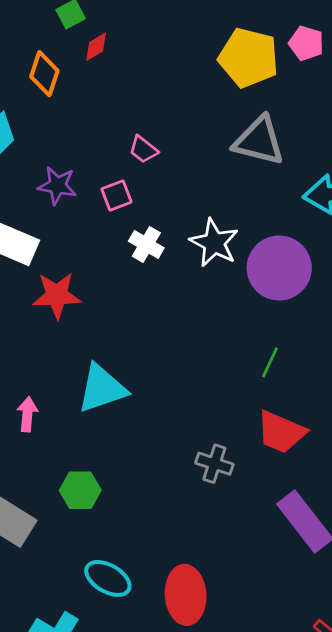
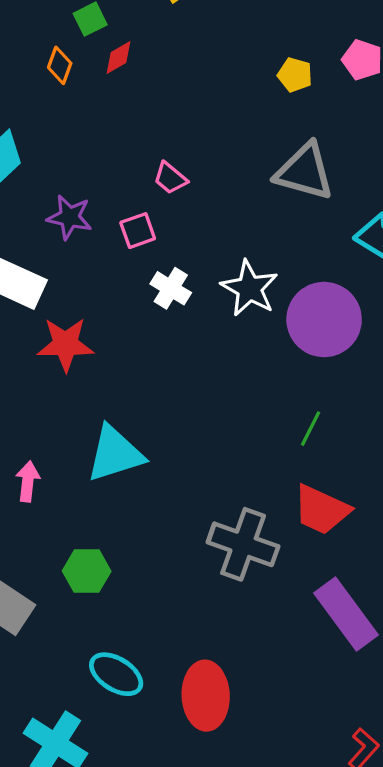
yellow pentagon: (249, 58) -> (295, 75), size x0.5
orange diamond: (44, 74) -> (60, 65), moved, size x0.7
gray cross: (214, 464) -> (243, 544), size x1.6

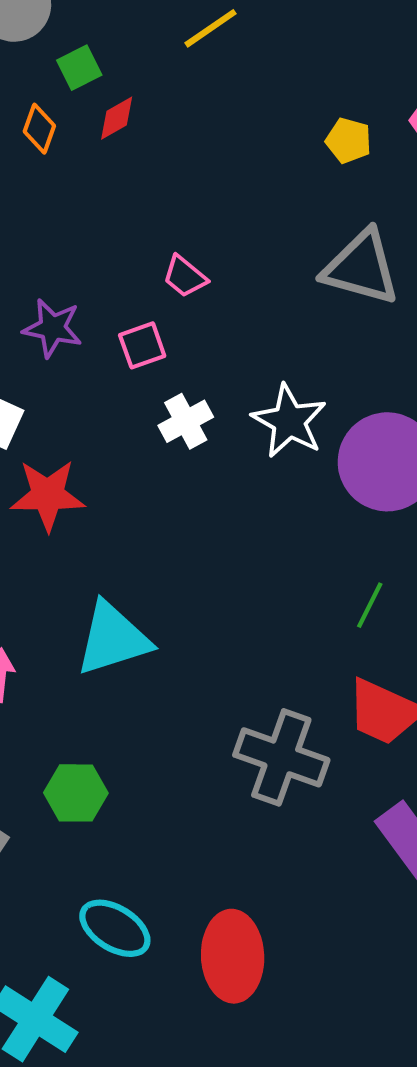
white cross: (171, 288) -> (186, 421), turned 30

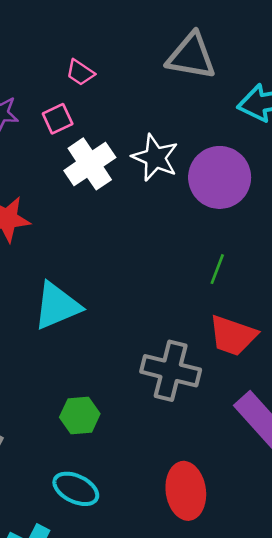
white cross: (186, 421) -> (90, 164), size x1.5
green hexagon: (76, 793) -> (80, 415), moved
red ellipse: (233, 956) -> (186, 491), moved

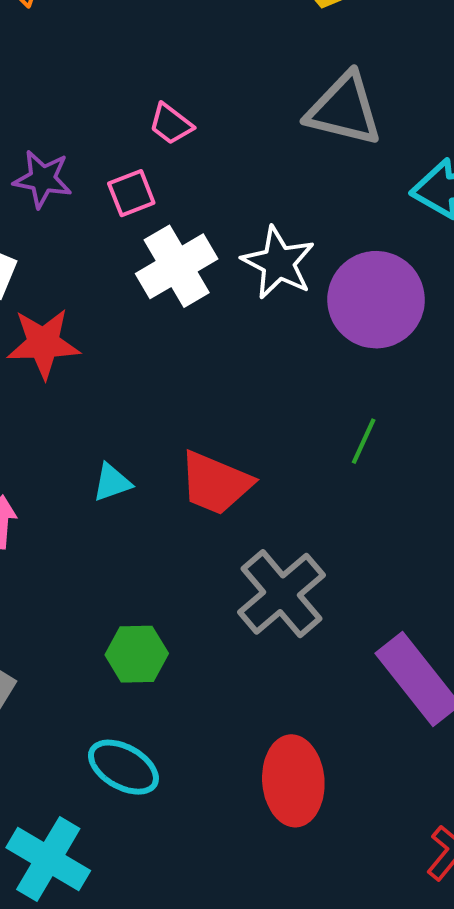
cyan triangle: (57, 306) -> (112, 482), size x0.5
red trapezoid: (233, 336) -> (216, 483), moved
gray cross: (171, 371) -> (282, 594), turned 32

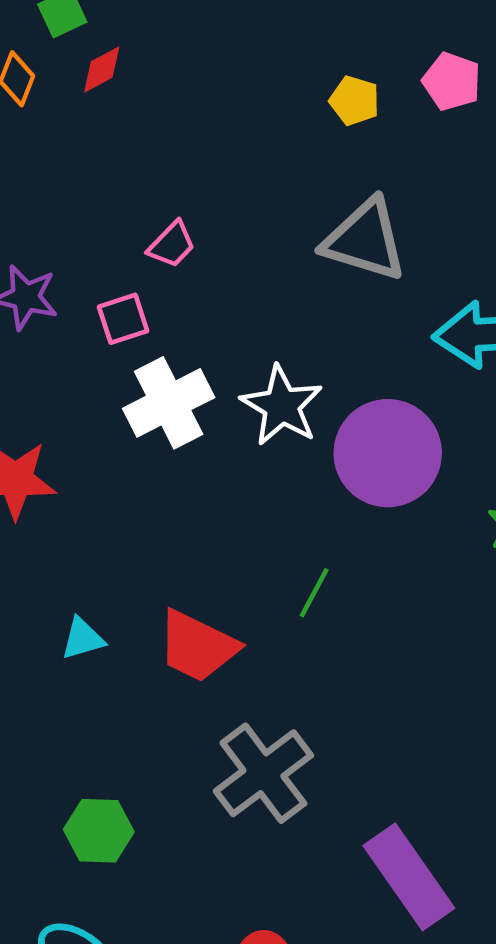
pink trapezoid: (171, 124) -> (172, 245), turned -87
green line: (364, 441) -> (314, 593), moved

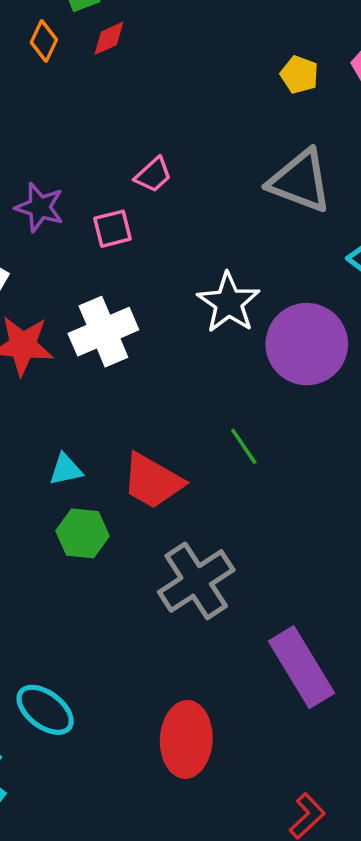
white cross: (169, 403) -> (103, 332), moved
green line: (314, 593) -> (244, 446), turned -66
green hexagon: (99, 831) -> (83, 533), moved

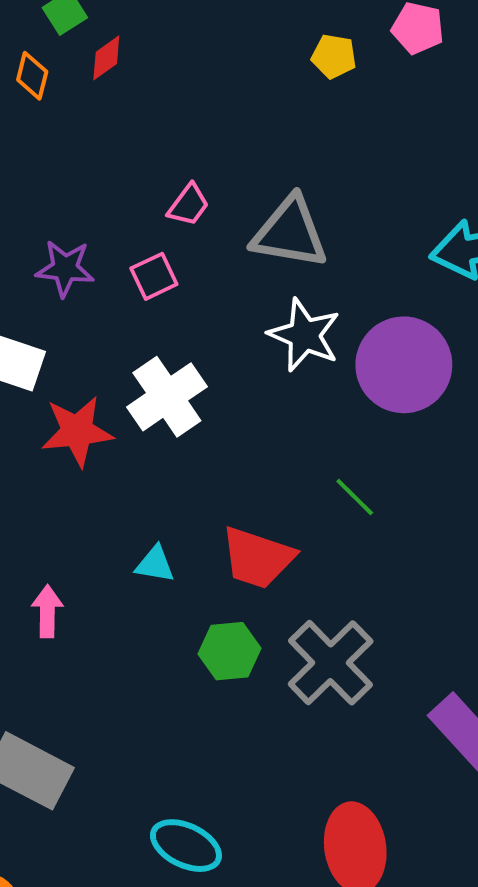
gray triangle: (300, 181) -> (290, 233), moved
cyan triangle: (66, 470) -> (155, 564), turned 33
green hexagon: (83, 533) -> (230, 651), moved

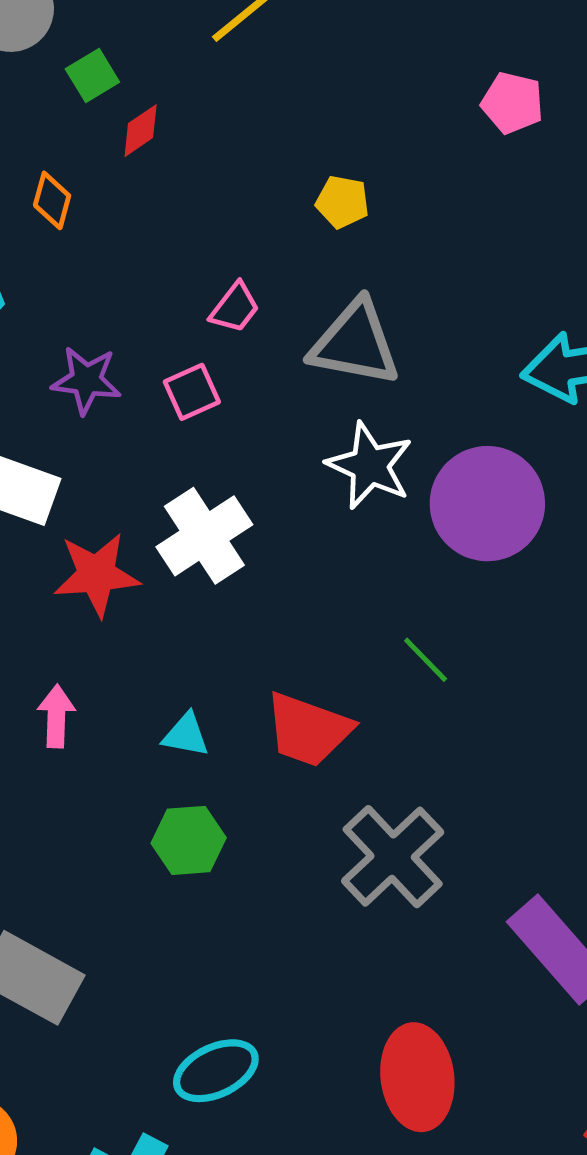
yellow pentagon: (334, 56) -> (342, 202), moved
orange diamond: (32, 76) -> (52, 200), moved
pink arrow: (47, 611) -> (56, 716), moved
green hexagon: (230, 651) -> (189, 840), moved
cyan ellipse: (186, 846) -> (216, 1071), turned -52

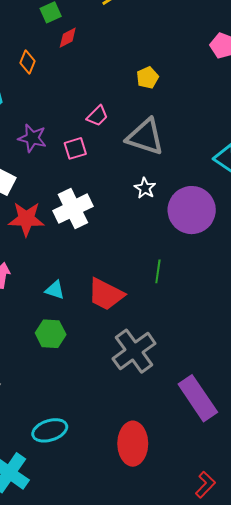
yellow pentagon: (342, 202) -> (147, 78), turned 30
white star: (370, 466) -> (145, 188), size x0.6
green line: (426, 660) -> (158, 271), turned 45

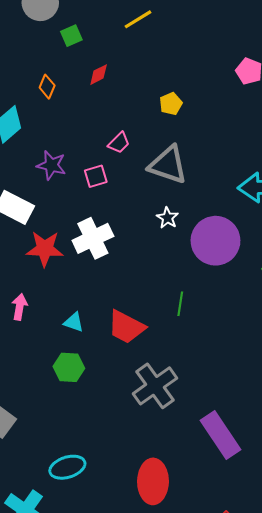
red diamond: (68, 38) -> (99, 75), moved

